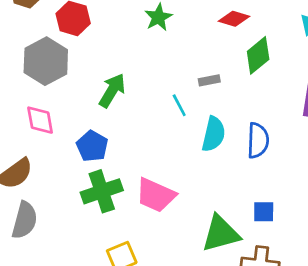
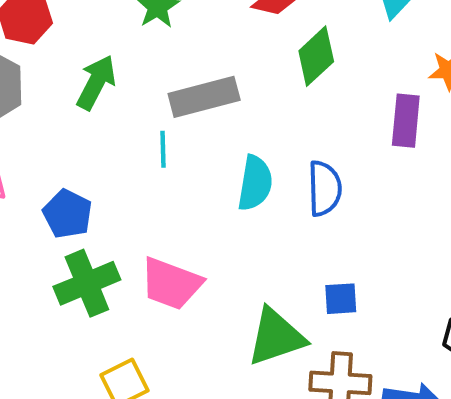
gray rectangle: (209, 80) -> (204, 97), moved, size x2.0
green arrow: (112, 90) -> (96, 82), moved
cyan line: (179, 105) -> (163, 149), moved, turned 30

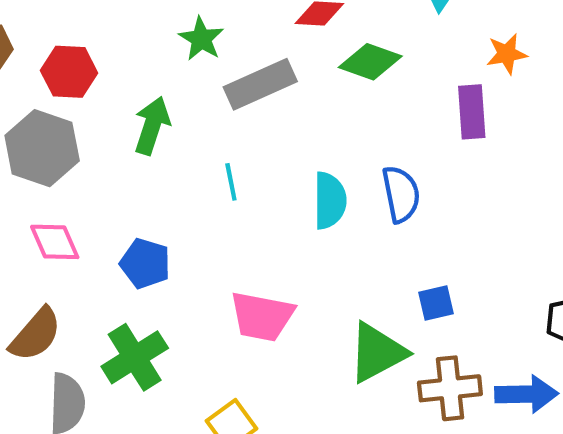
green diamond: (316, 56) -> (370, 62), turned 72
gray rectangle: (204, 97) -> (260, 84), moved
green cross: (87, 283) -> (135, 357), moved

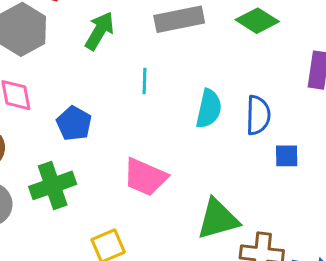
blue square: (436, 303) -> (287, 156), moved

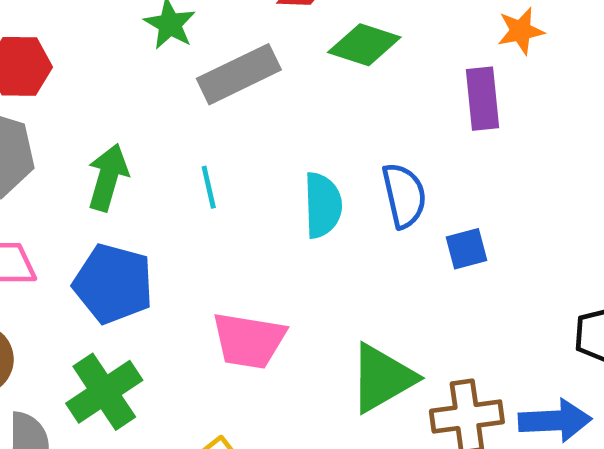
green arrow: (100, 31) -> (108, 177), moved
blue pentagon: (74, 123) -> (113, 284), size x1.4

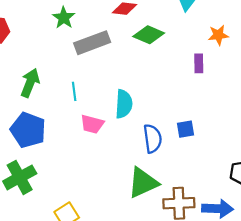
purple rectangle: (483, 99) -> (199, 63), size x0.7
blue semicircle: (404, 195) -> (153, 139), moved
pink trapezoid: (249, 340) -> (92, 124), moved, size x0.7

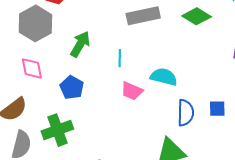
cyan semicircle: (124, 104) -> (164, 77), turned -88
blue pentagon: (28, 130) -> (72, 87), size x0.7

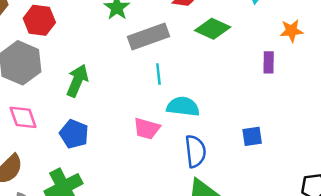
cyan line: (120, 58) -> (158, 74), moved
blue semicircle: (186, 113) -> (195, 151), moved

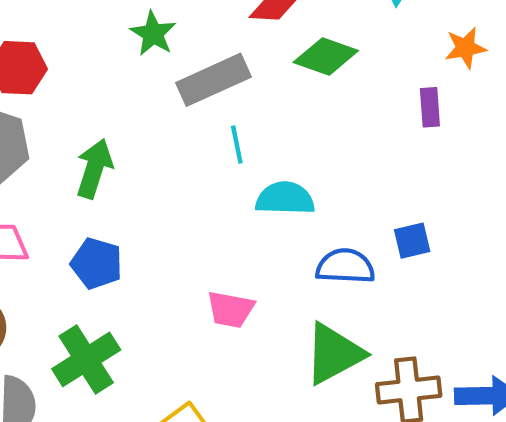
pink trapezoid: (147, 129) -> (231, 309), moved
blue semicircle: (195, 151) -> (345, 266), moved, turned -76

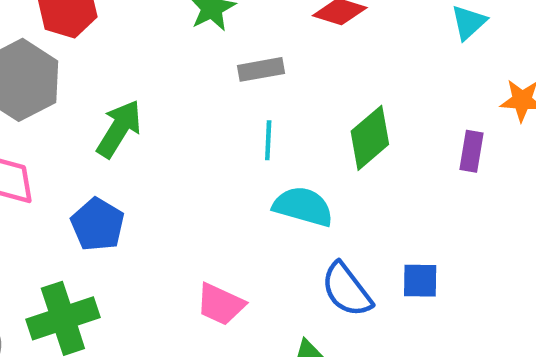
green diamond: (326, 56) -> (370, 138), moved, turned -74
gray rectangle: (214, 80) -> (261, 69), size x0.6
blue semicircle: (345, 266) -> (347, 290), turned -144

